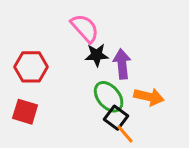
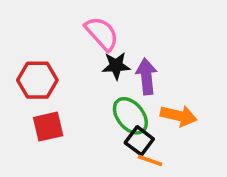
red square: (25, 112) -> (48, 127), moved, turned -30
orange line: (125, 134) -> (150, 161), turned -30

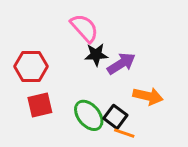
purple arrow: (146, 76) -> (121, 64), turned 64
green ellipse: (130, 116) -> (89, 115), moved

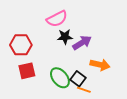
pink semicircle: (84, 28) -> (57, 19), turned 105

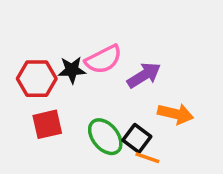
pink semicircle: (57, 19) -> (103, 59), moved
black star: (65, 37) -> (72, 70), moved

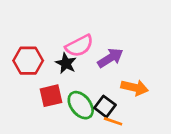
black star: (72, 70) -> (66, 63), moved, turned 30
red square: (47, 124) -> (51, 96), moved

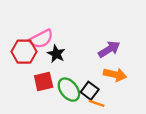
pink semicircle: (79, 46) -> (41, 39), moved
purple arrow: (110, 58) -> (109, 49), moved

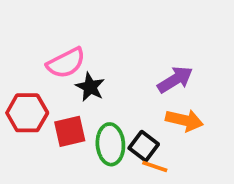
red hexagon: (24, 52) -> (27, 113), moved
green ellipse: (69, 90) -> (110, 144), turned 35

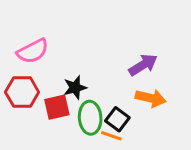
pink semicircle: (66, 63) -> (33, 51), moved
black star: (90, 87) -> (75, 87), moved, turned 30
orange line: (155, 167) -> (111, 136), moved

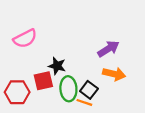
black star: (75, 87) -> (57, 66), turned 30
red hexagon: (22, 92) -> (17, 92), moved

